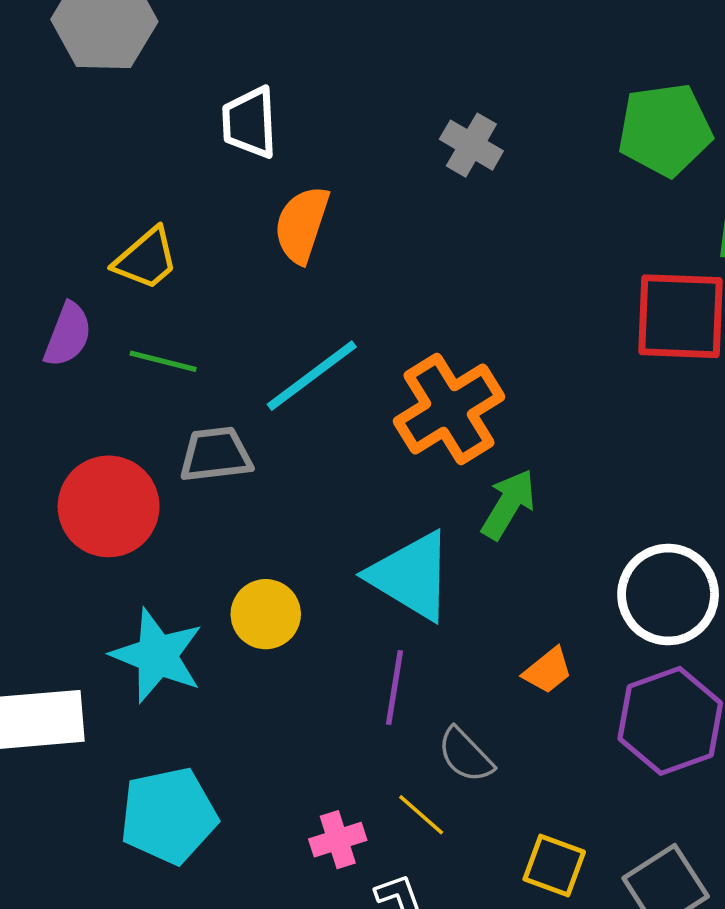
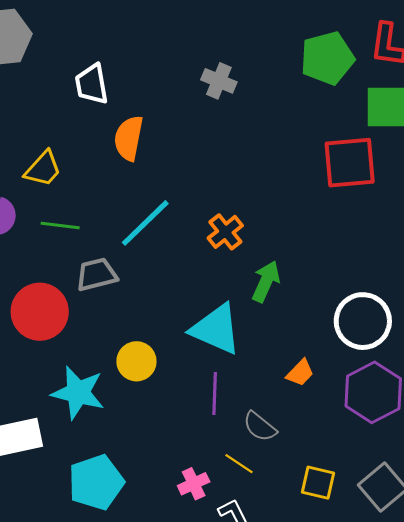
orange cross: (449, 409) -> (225, 232), size x0.6

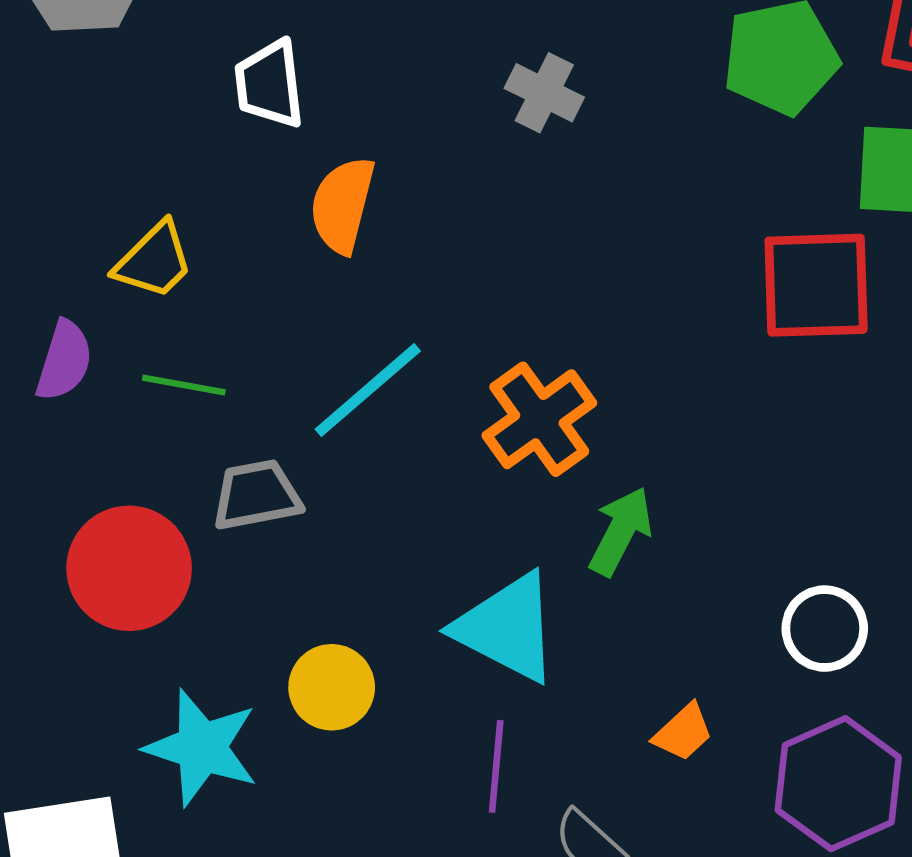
orange cross: (225, 232) -> (539, 419), size x1.4
white circle: (363, 321) -> (825, 629), size x0.7

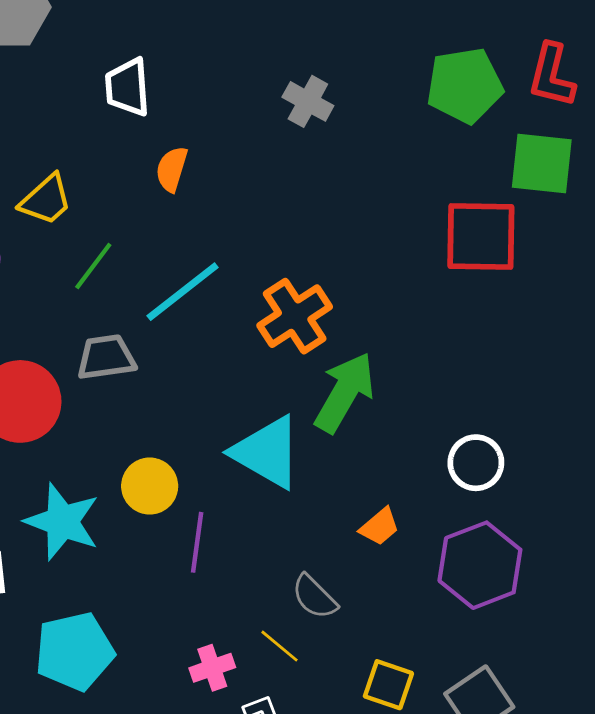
orange semicircle: (342, 205) -> (172, 169), size x0.7
green line: (184, 385) -> (93, 266), moved, turned -66
green arrow: (621, 531) -> (345, 392), size x1.4
purple line: (496, 766) -> (197, 542), moved

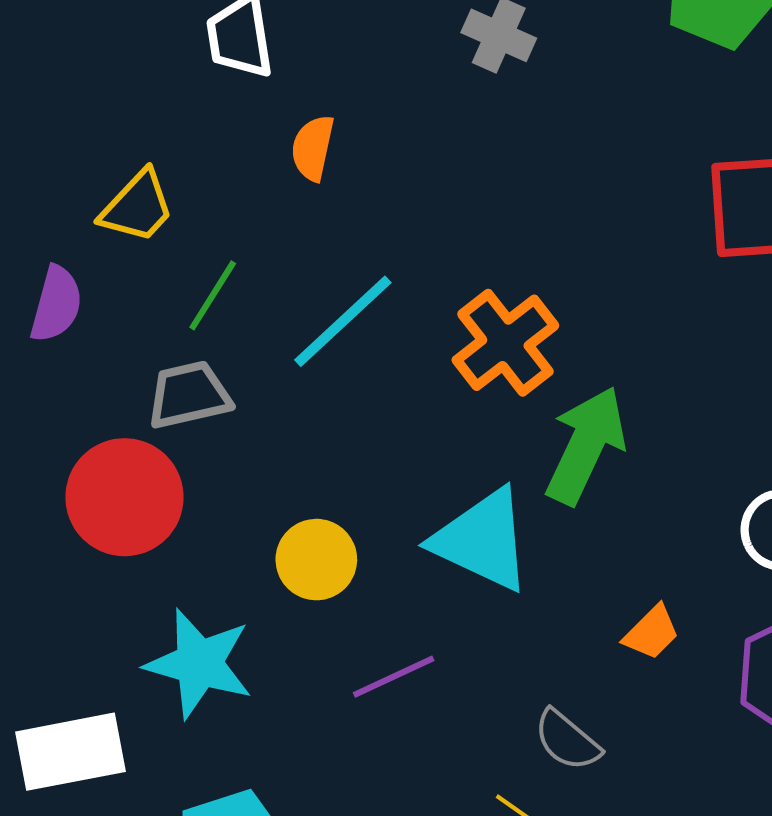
gray trapezoid: (106, 357) -> (189, 395), moved
yellow circle: (150, 486) -> (316, 560), moved
purple line: (197, 542) -> (394, 677), turned 62

